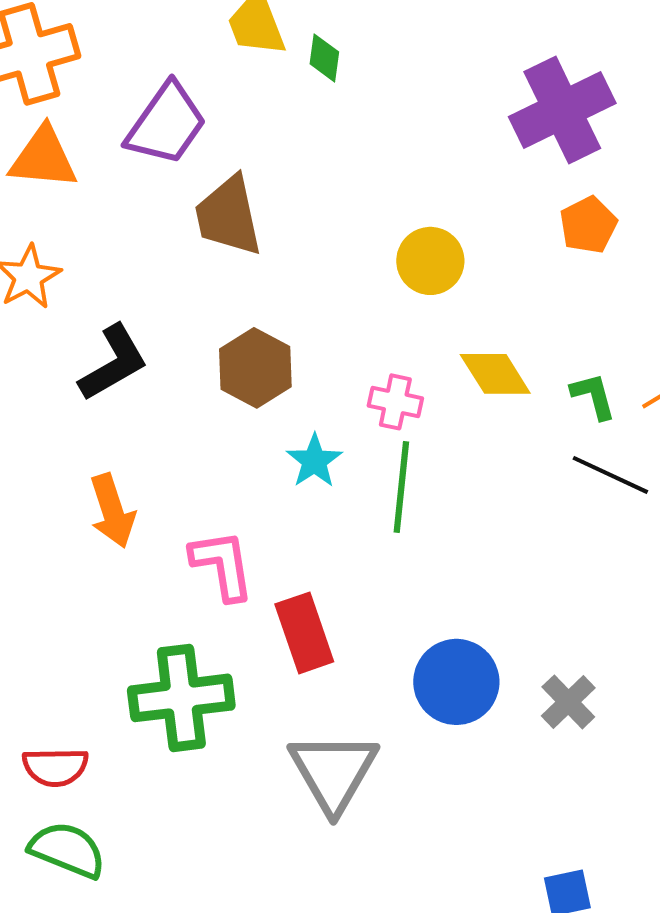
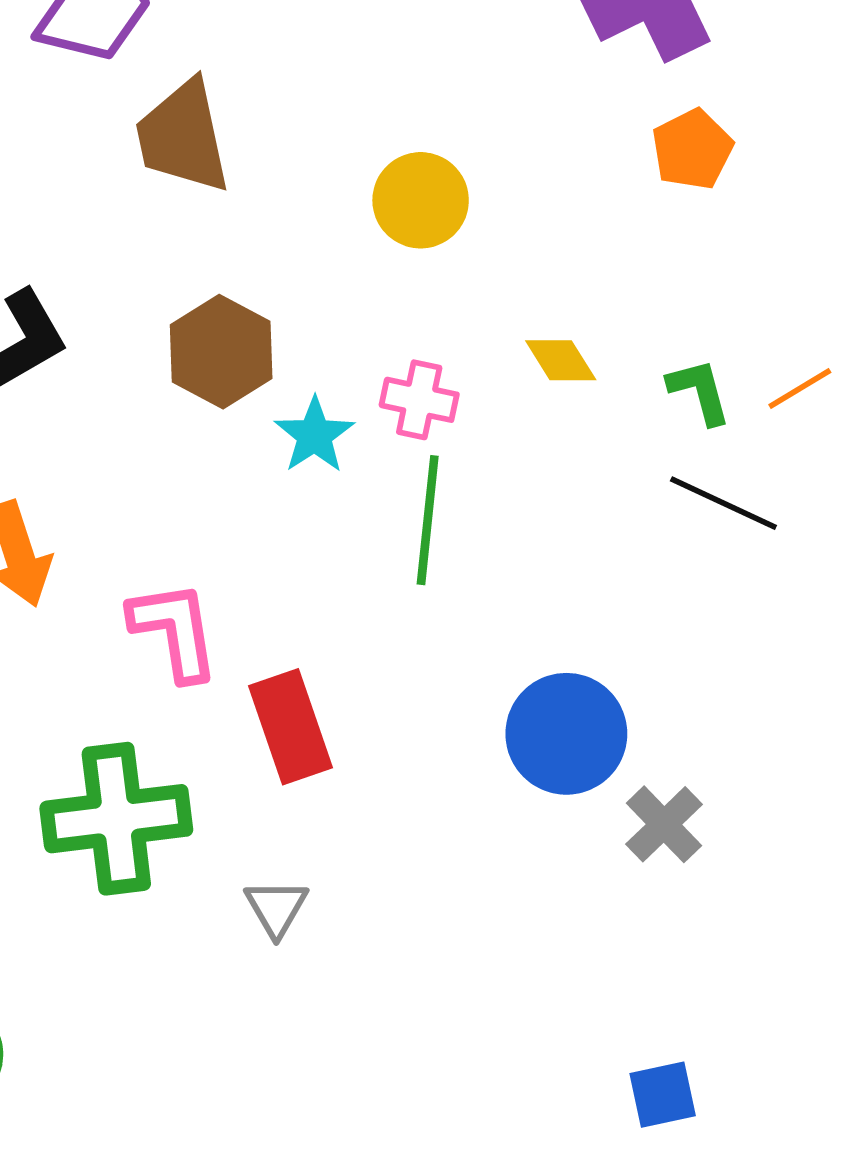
yellow circle: (430, 261) -> (421, 200), moved
yellow diamond: (495, 374) -> (561, 360), size x0.7
cyan star: (314, 461) -> (314, 435), moved
blue circle: (456, 682) -> (566, 734), moved
gray triangle: (333, 772) -> (276, 908), moved, size x0.5

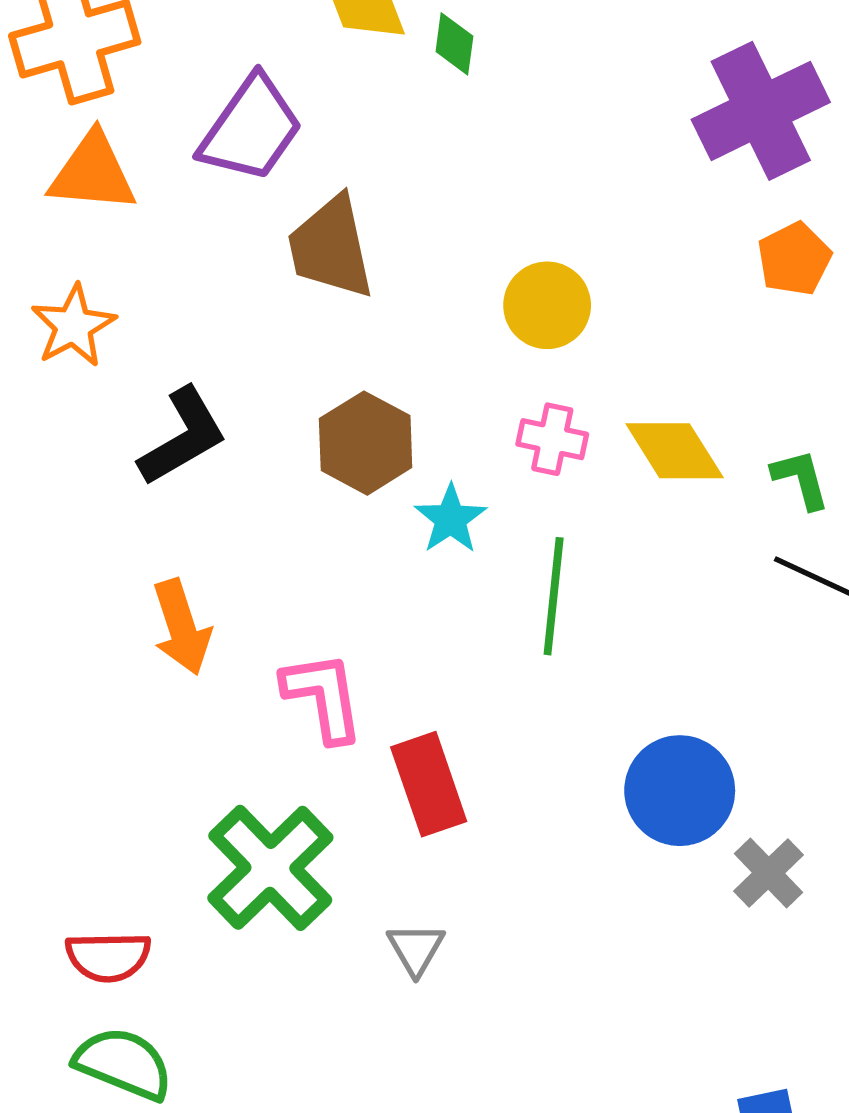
yellow diamond: (561, 360) -> (675, 451), size x1.5
pink cross: (419, 400) -> (552, 439), moved
green cross: (116, 819) -> (270, 868), turned -37

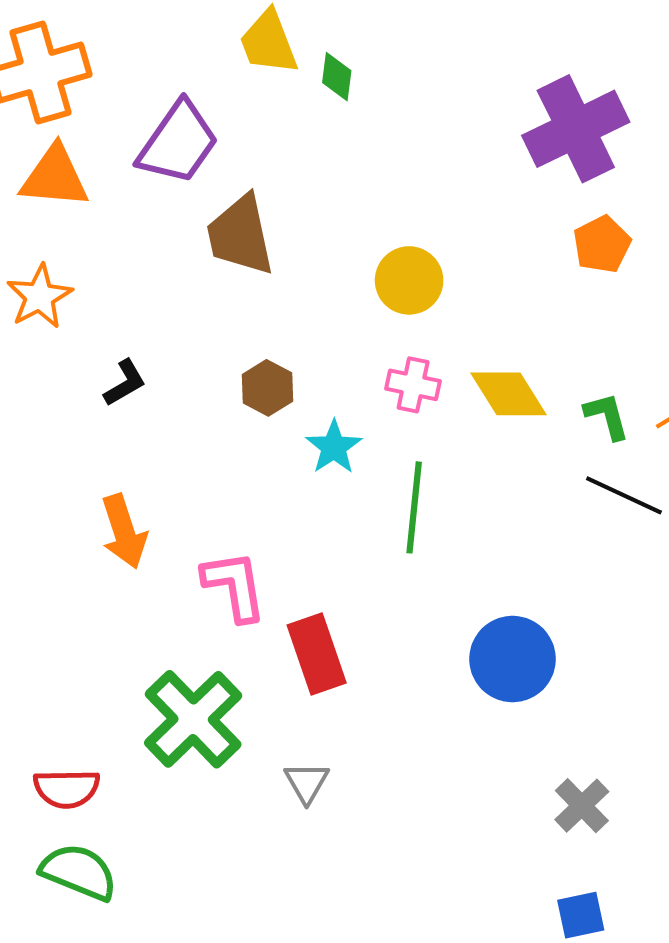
black L-shape: (183, 437) -> (125, 383), size x0.6
brown hexagon: (366, 443) -> (267, 388), size x0.7
gray cross: (769, 873) -> (582, 806), moved

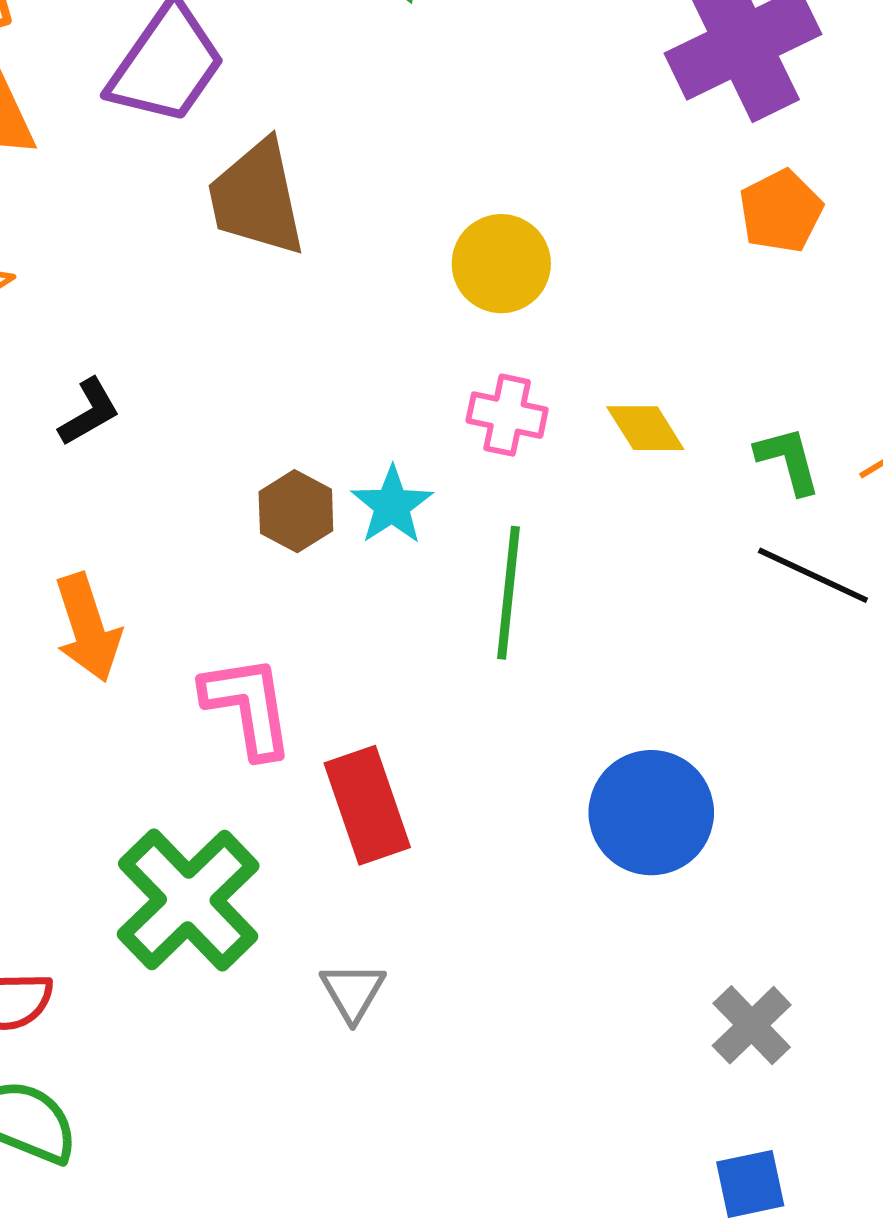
brown hexagon: (267, 388) -> (296, 511), moved
yellow diamond: (508, 394) -> (645, 428), size x0.7

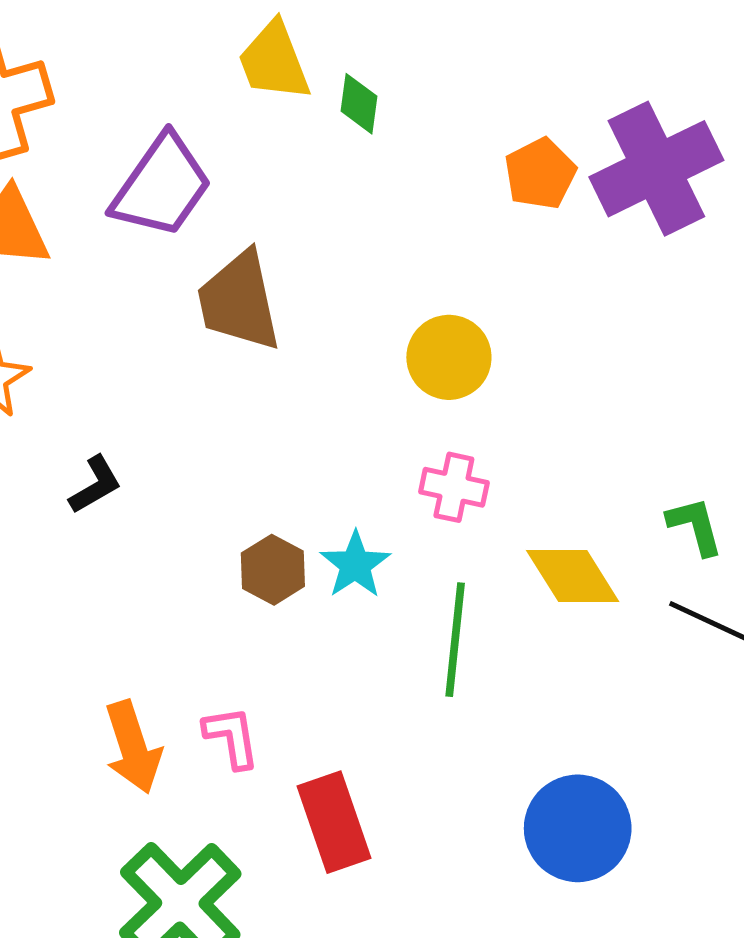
orange pentagon: (781, 211) -> (540, 174), moved
yellow diamond: (645, 428) -> (573, 576), moved, size x1.4
orange arrow: (88, 628) -> (133, 747), moved
pink L-shape: (248, 706) -> (232, 737), size x0.7

